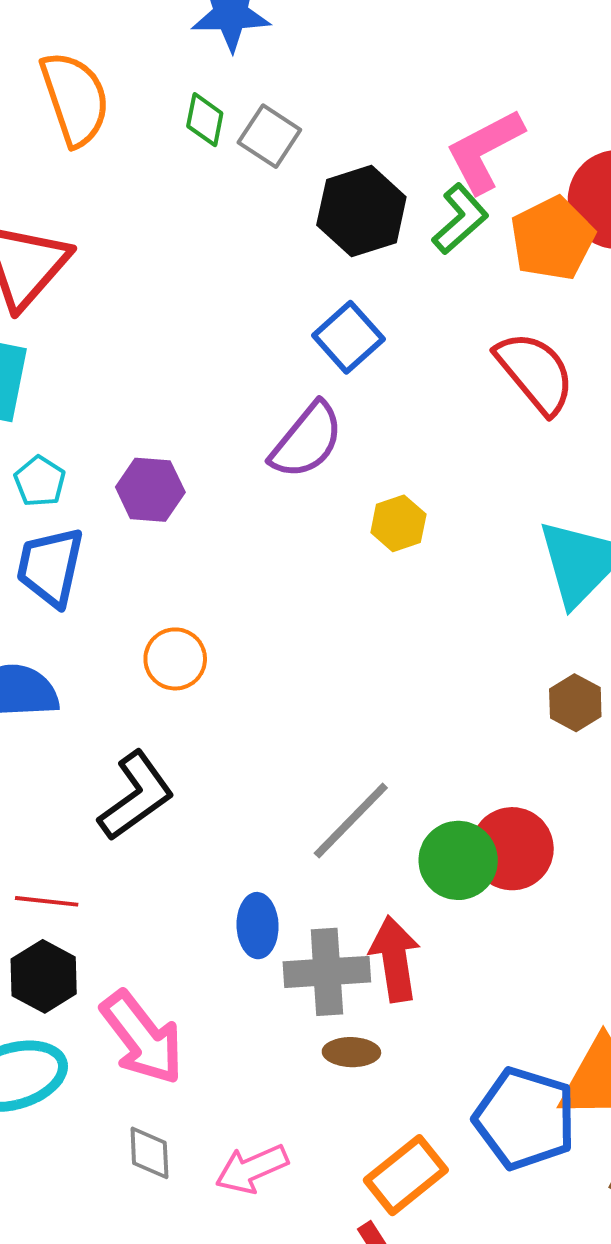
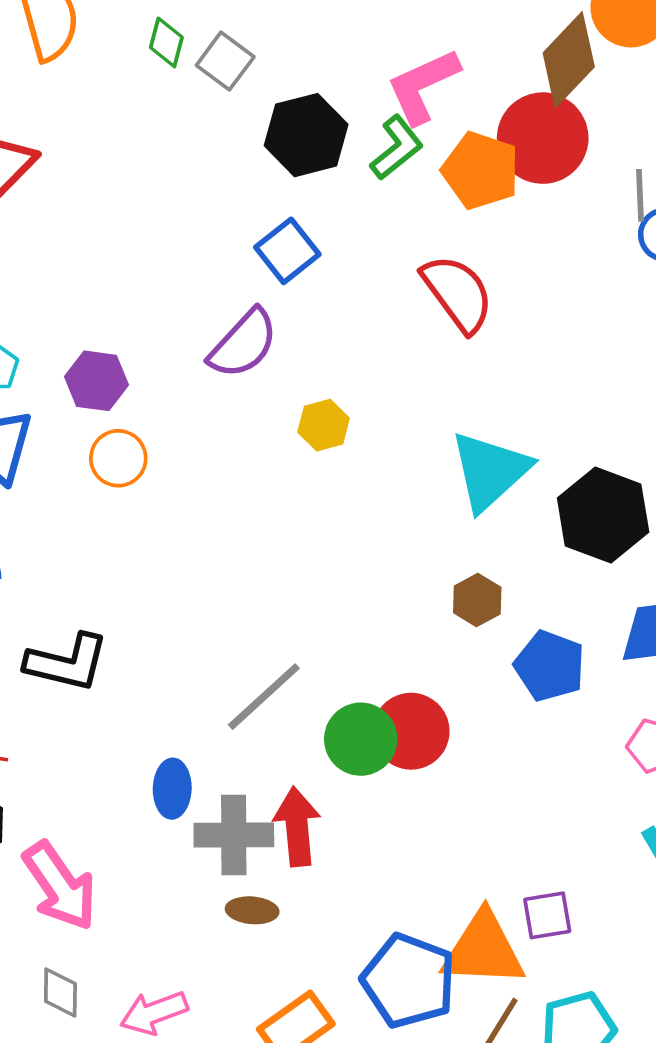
orange pentagon: (552, 239) -> (481, 171), turned -30
orange circle: (175, 659) -> (118, 458), moved
black L-shape: (136, 796) -> (67, 663), turned 46

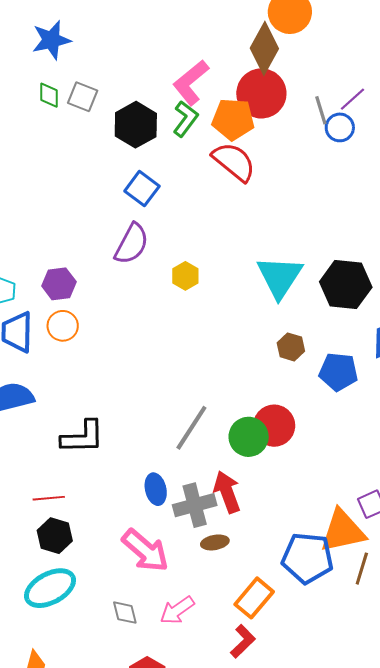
red semicircle: (458, 293) -> (234, 162), moved
orange circle: (118, 458) -> (63, 326), moved
pink arrow: (60, 886) -> (145, 551), moved

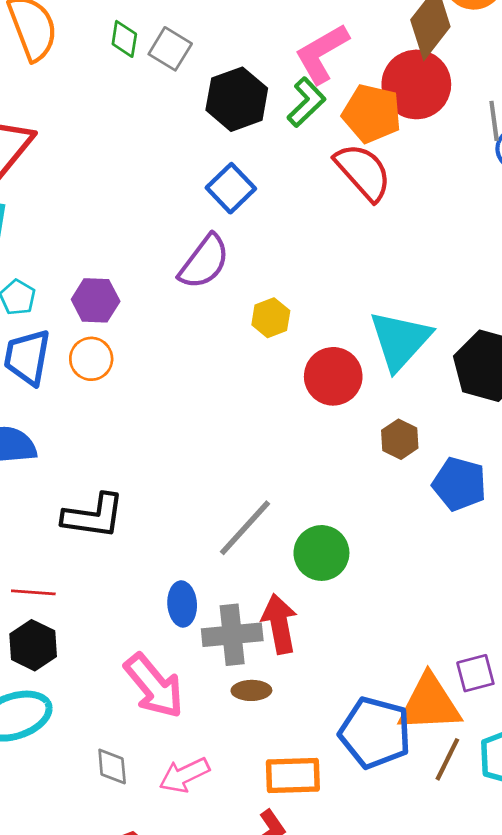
red circle: (274, 426) -> (333, 376), moved
orange rectangle: (254, 598) -> (293, 775), turned 39

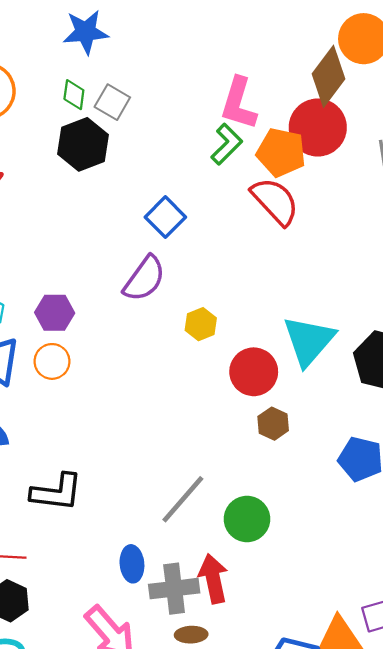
pink L-shape: (322, 54) -> (239, 103), turned -42
black hexagon: (237, 99) -> (83, 144), moved
brown hexagon: (400, 439) -> (273, 424), moved

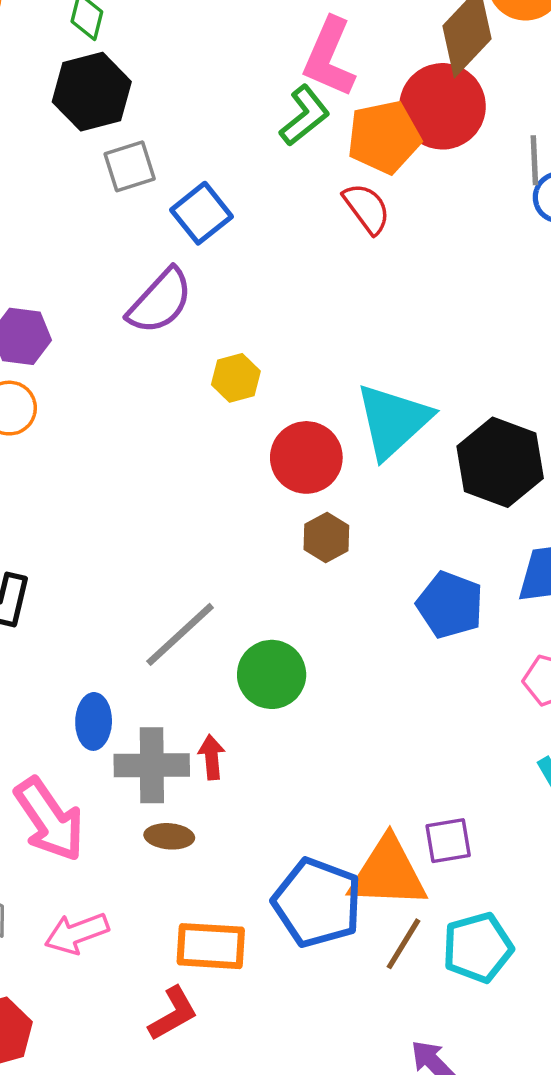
gray square: (112, 102) -> (130, 166), moved, turned 36
orange pentagon: (281, 152) -> (384, 137), turned -30
red semicircle: (275, 201) -> (367, 208), size x0.7
red arrow: (213, 579) -> (212, 757), size x0.6

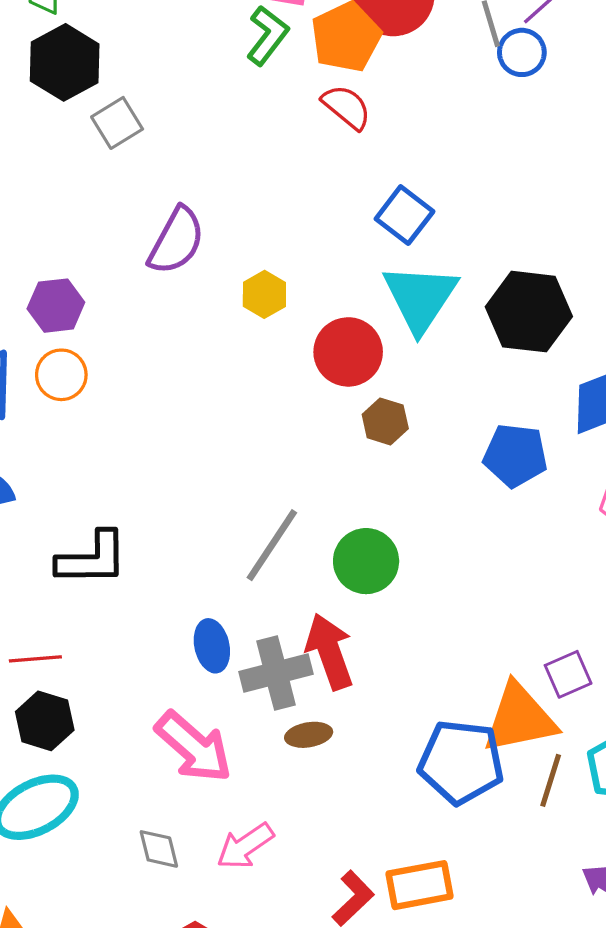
blue square: (201, 213) -> (404, 215), moved
red arrow: (212, 757) -> (330, 652), size x1.8
orange rectangle: (211, 946) -> (419, 885), moved

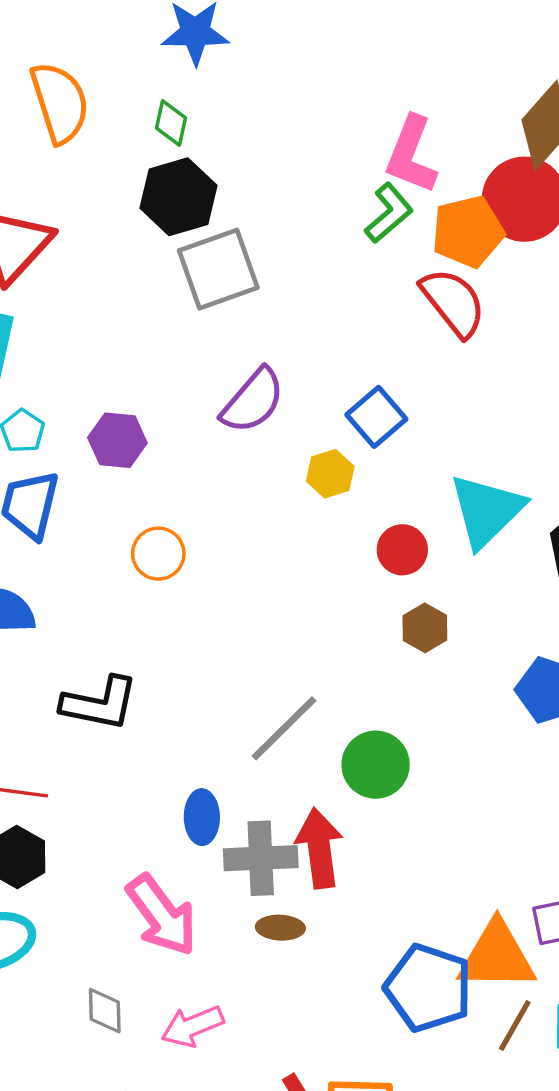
red semicircle: (347, 107) -> (453, 302), size x1.4
gray square: (117, 123) -> (218, 269), size x1.6
blue square: (404, 215) -> (376, 417), moved
red circle: (348, 352) -> (402, 550), size x0.7
orange circle: (61, 375) -> (158, 554), moved

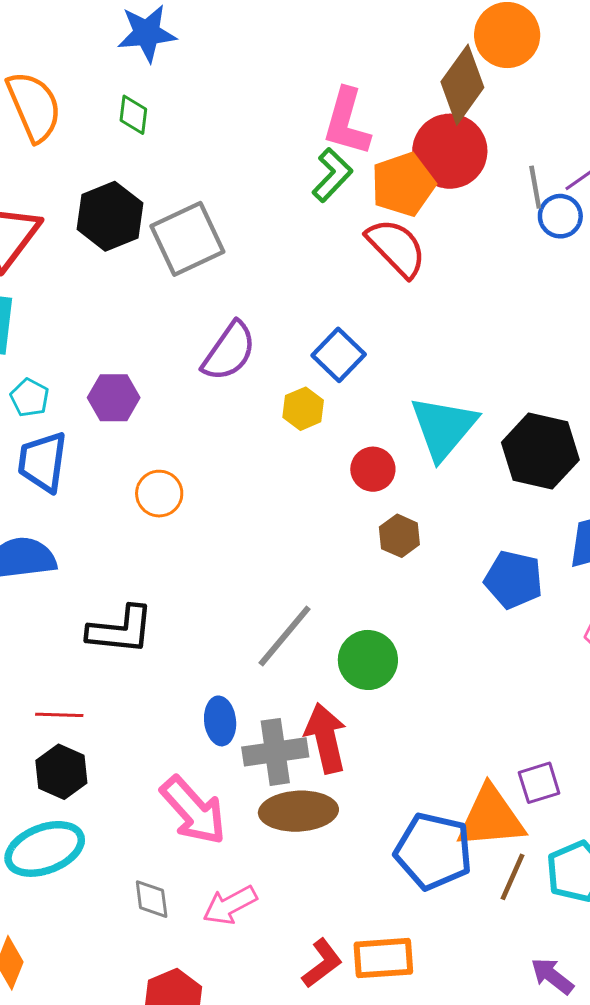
black hexagon: (178, 197) -> (110, 216), moved
brown ellipse: (280, 928) -> (298, 811), size x1.8

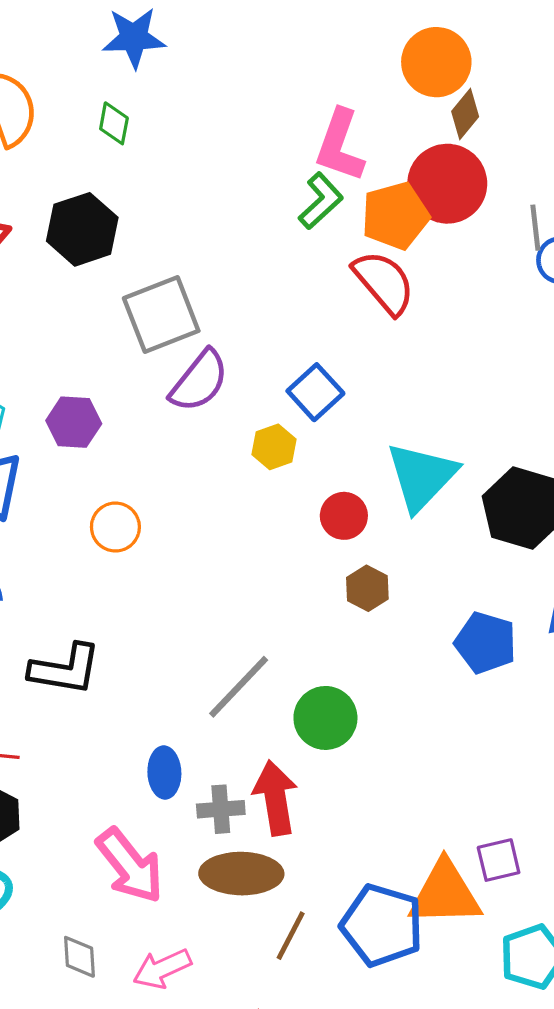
orange circle: (507, 35) -> (436, 62), moved
brown diamond: (462, 85) -> (465, 114), size x0.6
gray square: (187, 239) -> (161, 314), moved
gray cross: (275, 752) -> (221, 809), size x0.7
brown line: (512, 877) -> (291, 936), moved

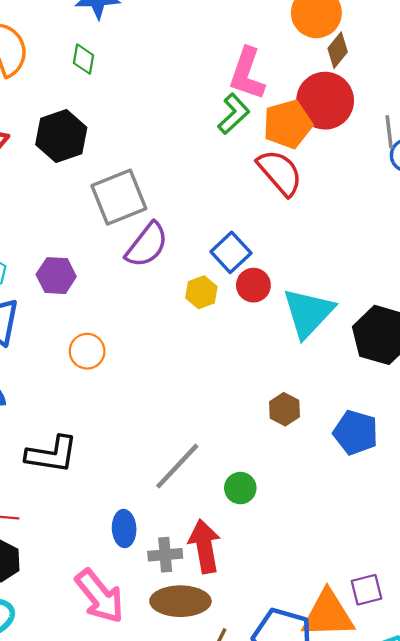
red circle: (344, 516) -> (253, 285), moved
brown hexagon: (367, 588) -> (285, 409), moved
green circle: (325, 718) -> (240, 488), size x0.7

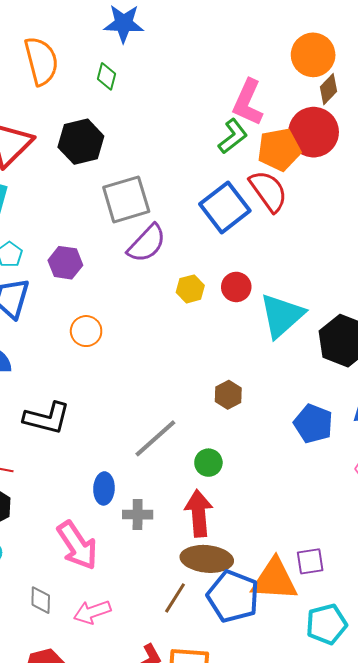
blue square: (231, 252) -> (225, 207), moved, size x1.4
brown hexagon: (285, 409) -> (228, 395), moved
red arrow: (205, 546) -> (199, 513), moved
brown ellipse: (180, 601) -> (207, 559), moved

